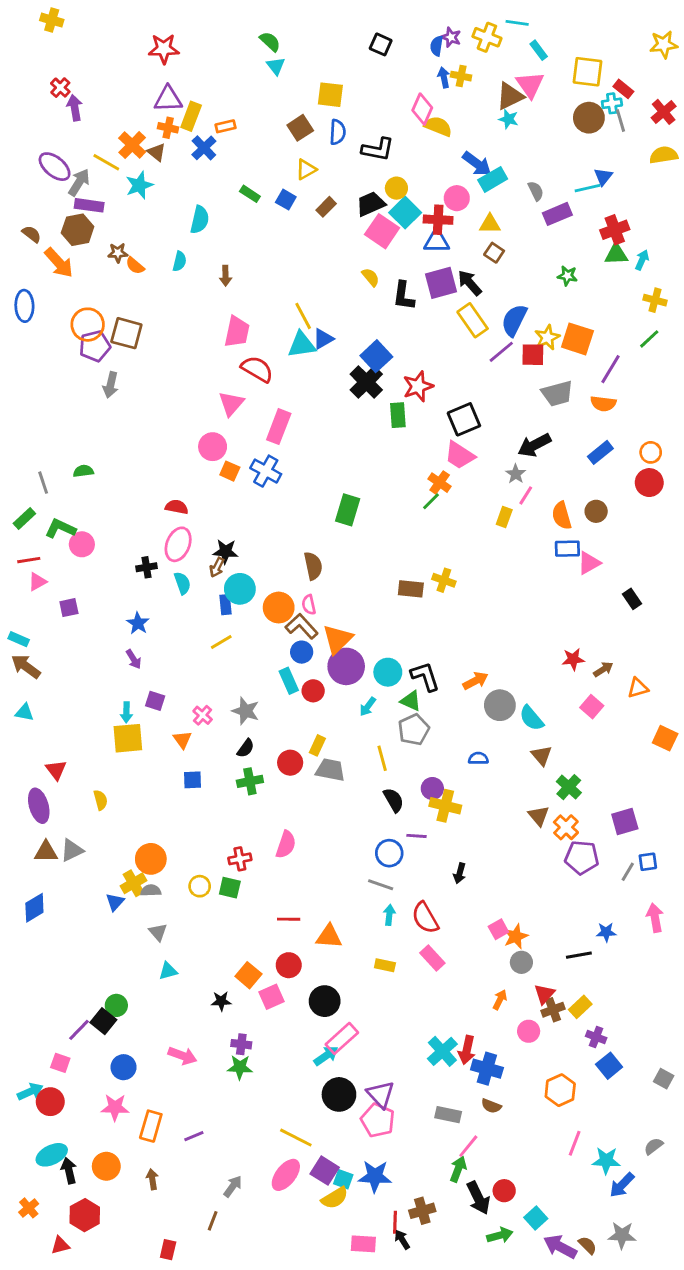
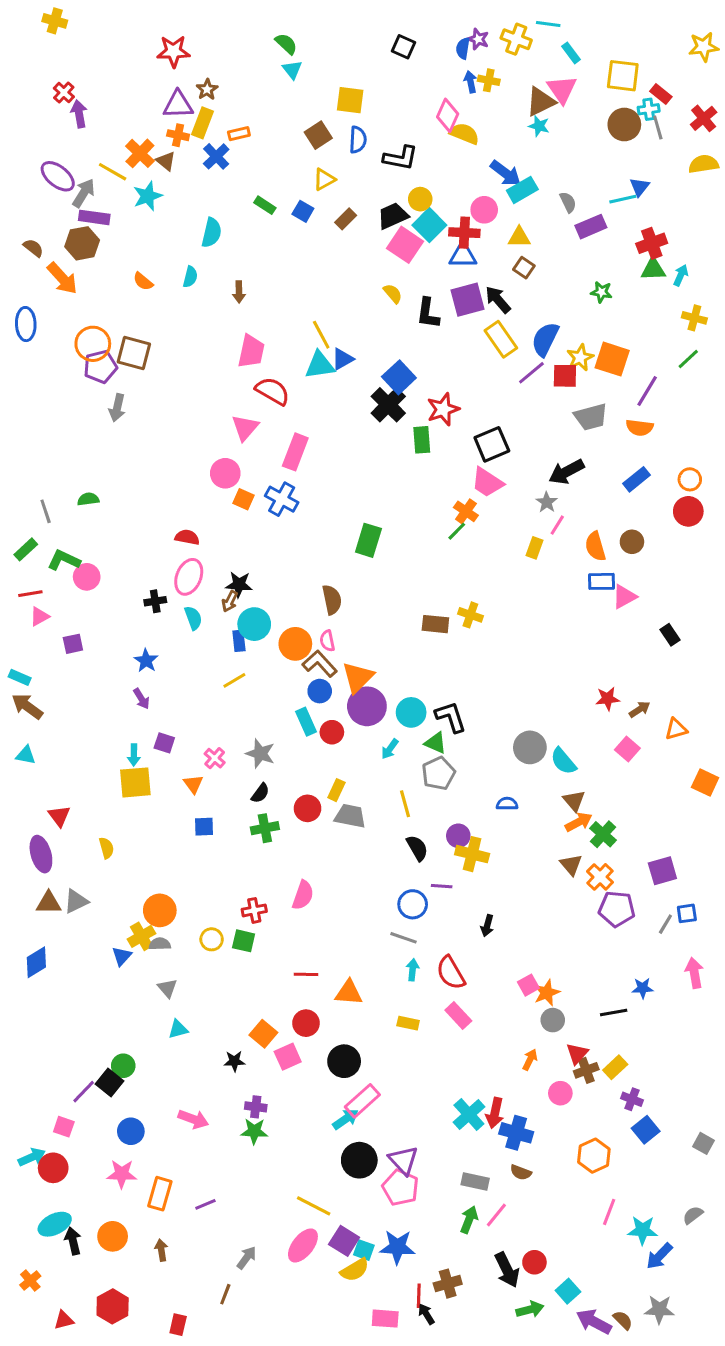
brown star: (118, 253) -> (207, 89), moved, turned -30
orange arrow: (475, 681) -> (579, 822), moved
green arrow: (458, 1169) -> (469, 1220), moved
red hexagon: (85, 1215) -> (113, 1306), moved

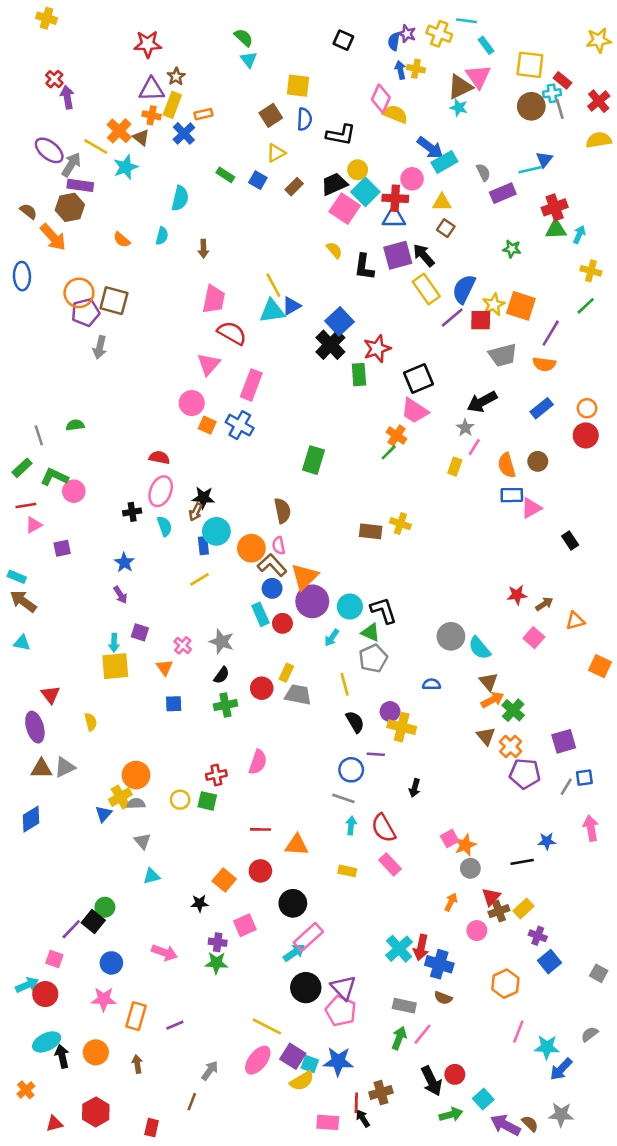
pink square: (288, 1057) -> (245, 925), moved

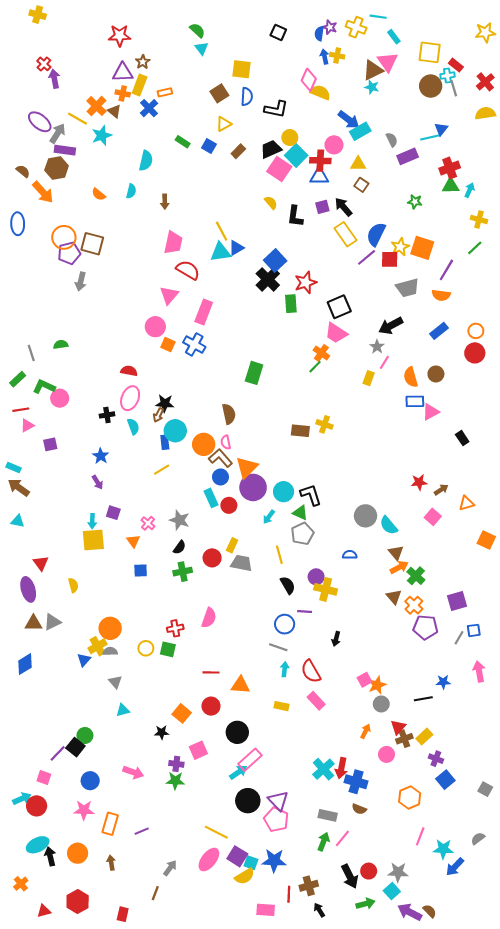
purple square: (398, 255) -> (322, 207), size x0.6
gray star: (561, 1115) -> (398, 872), moved
black arrow: (363, 1118) -> (319, 910), moved

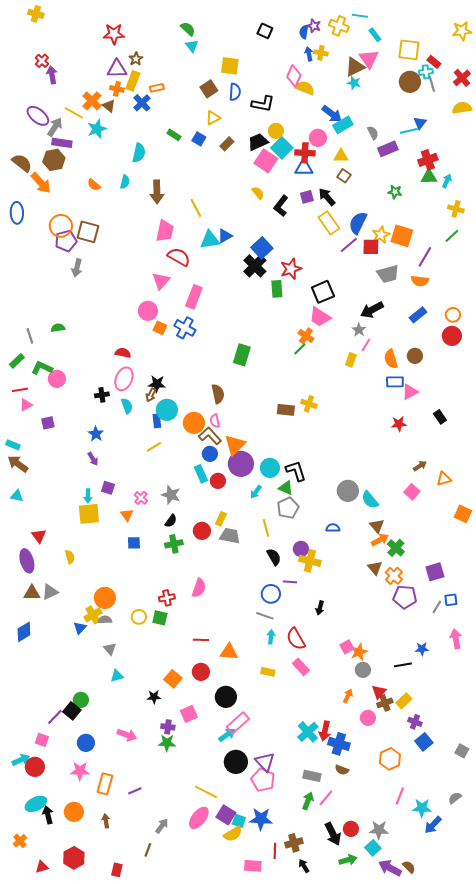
brown semicircle: (23, 171) -> (22, 163), size x1.5
brown arrow: (165, 202) -> (157, 192), size x1.6
black L-shape: (295, 216) -> (281, 206), turned 30
yellow line: (222, 231) -> (196, 208), moved
red star: (419, 482) -> (399, 424), moved

